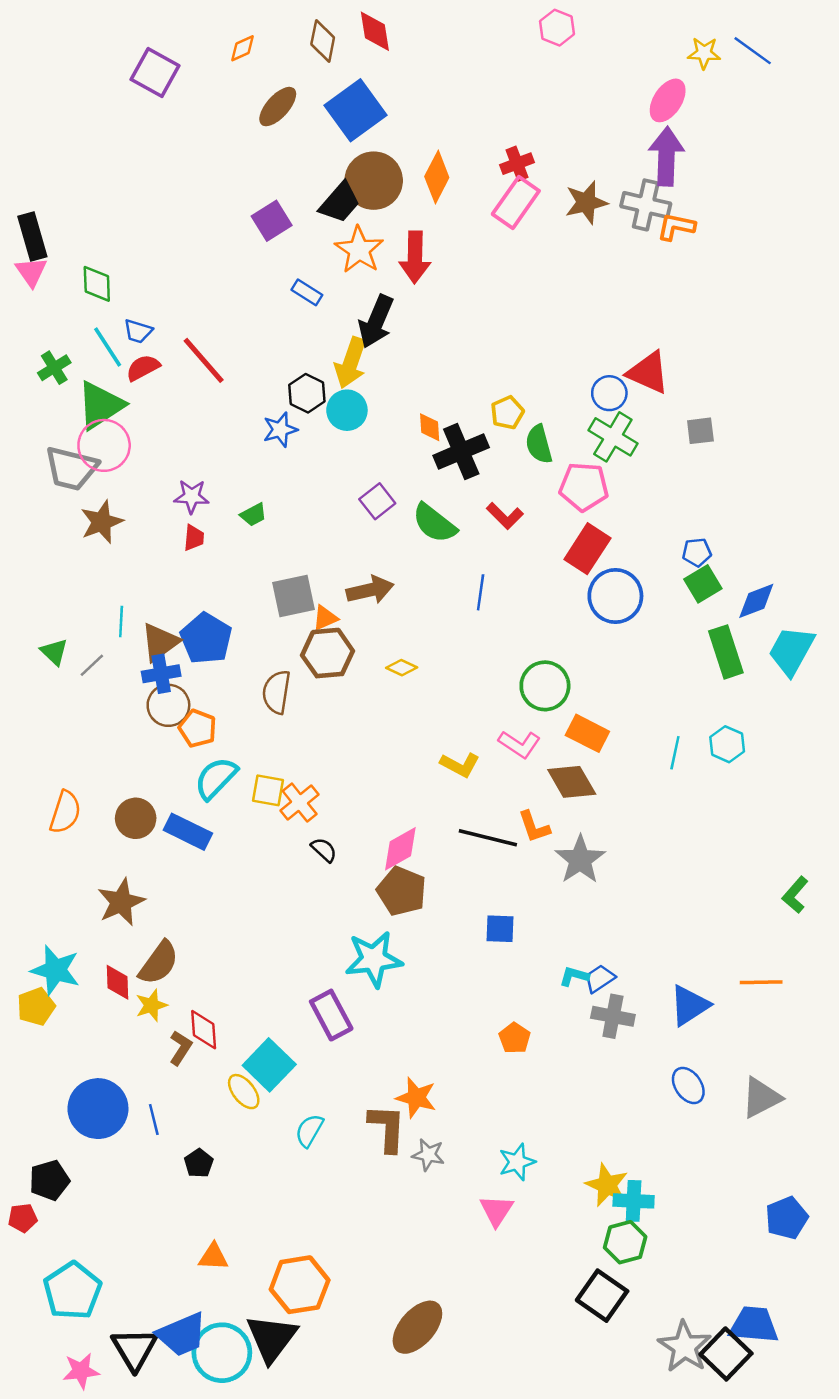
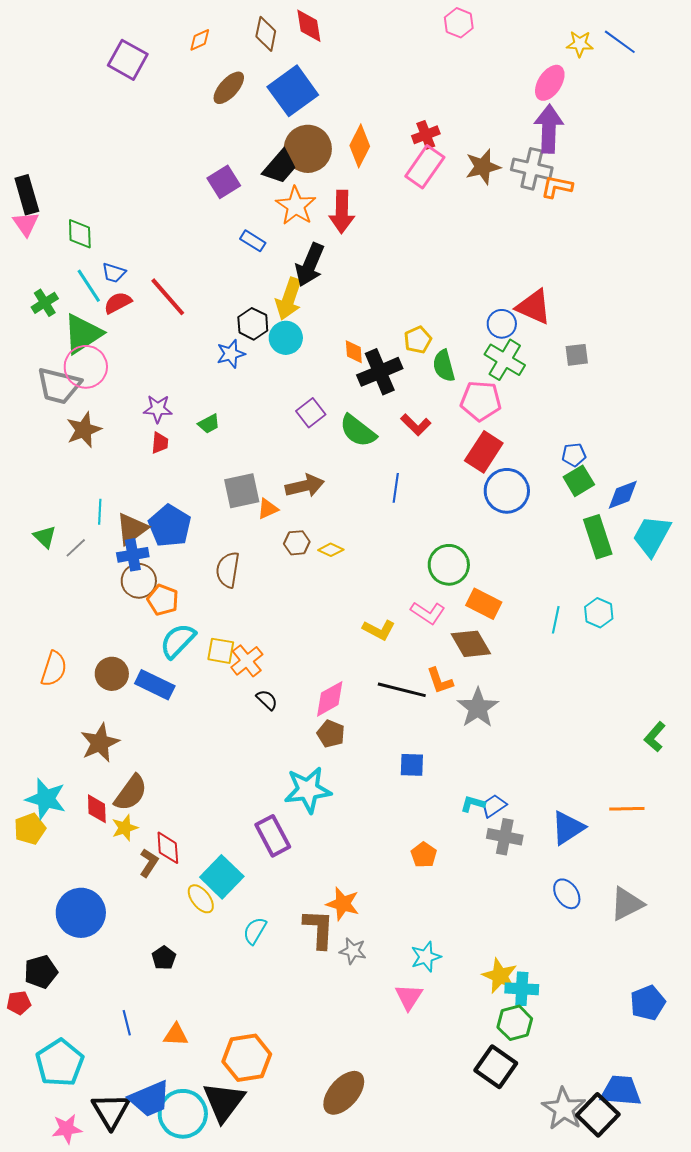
brown hexagon: (328, 653) -> (297, 543), moved, size x0.6
brown pentagon: (402, 891) -> (331, 734), size x0.7
blue line: (154, 1120) -> (127, 1023), moved

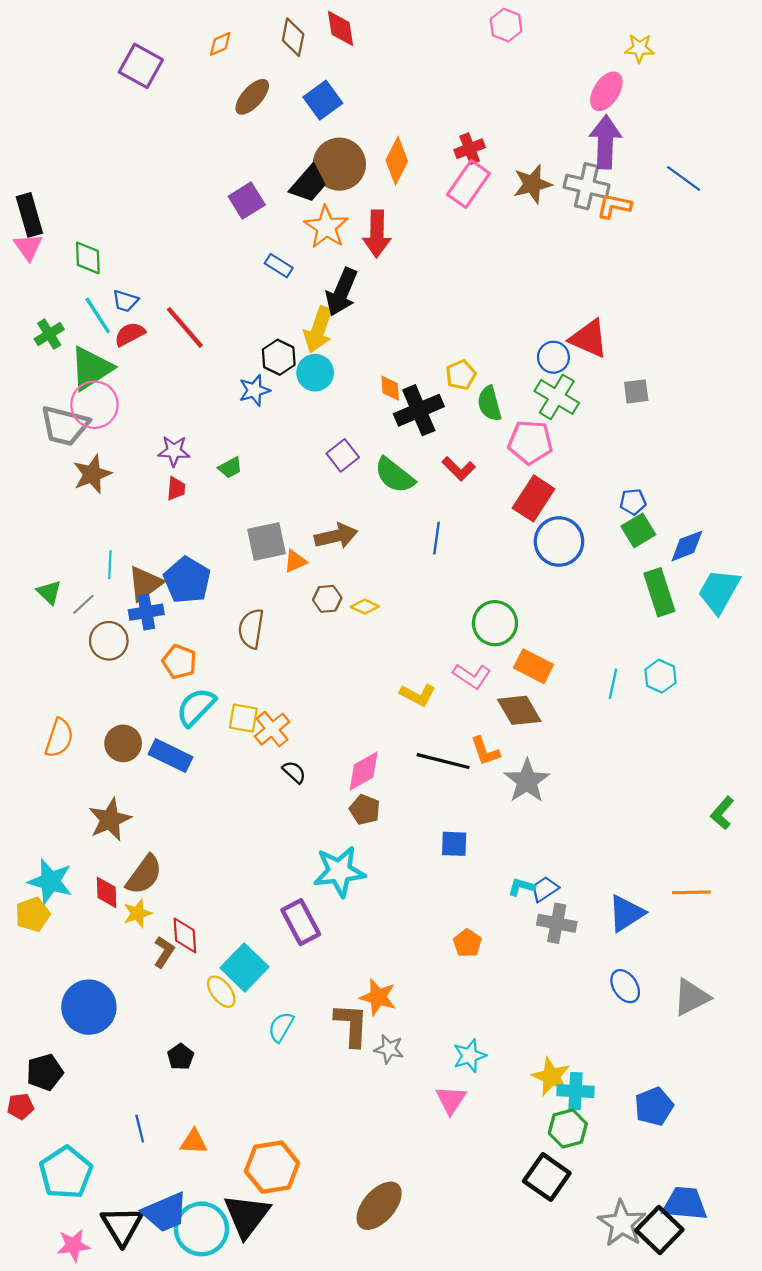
blue line: (620, 42) -> (684, 178), moved
blue square: (293, 91) -> (323, 100), size x0.7
brown circle: (139, 581) -> (109, 641), moved
blue pentagon: (648, 1003) -> (654, 1106), moved

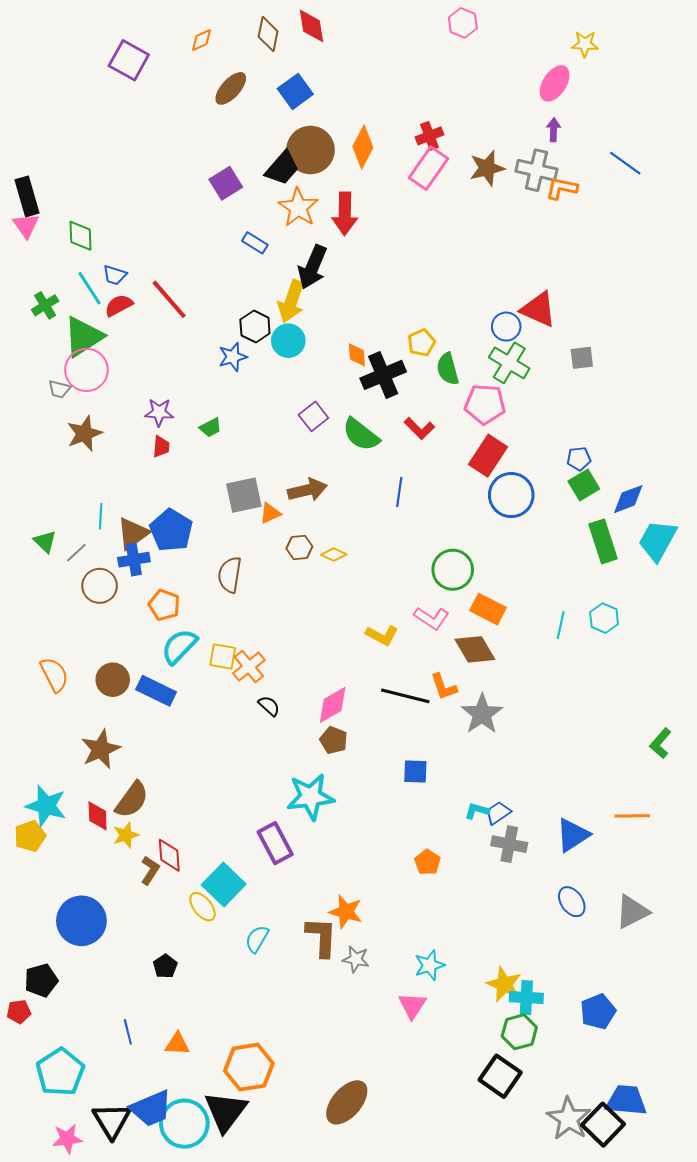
purple arrow: (605, 142) -> (554, 130), size x0.5
gray trapezoid: (65, 426) -> (59, 389), size x0.5
orange semicircle: (59, 738) -> (54, 675), turned -45

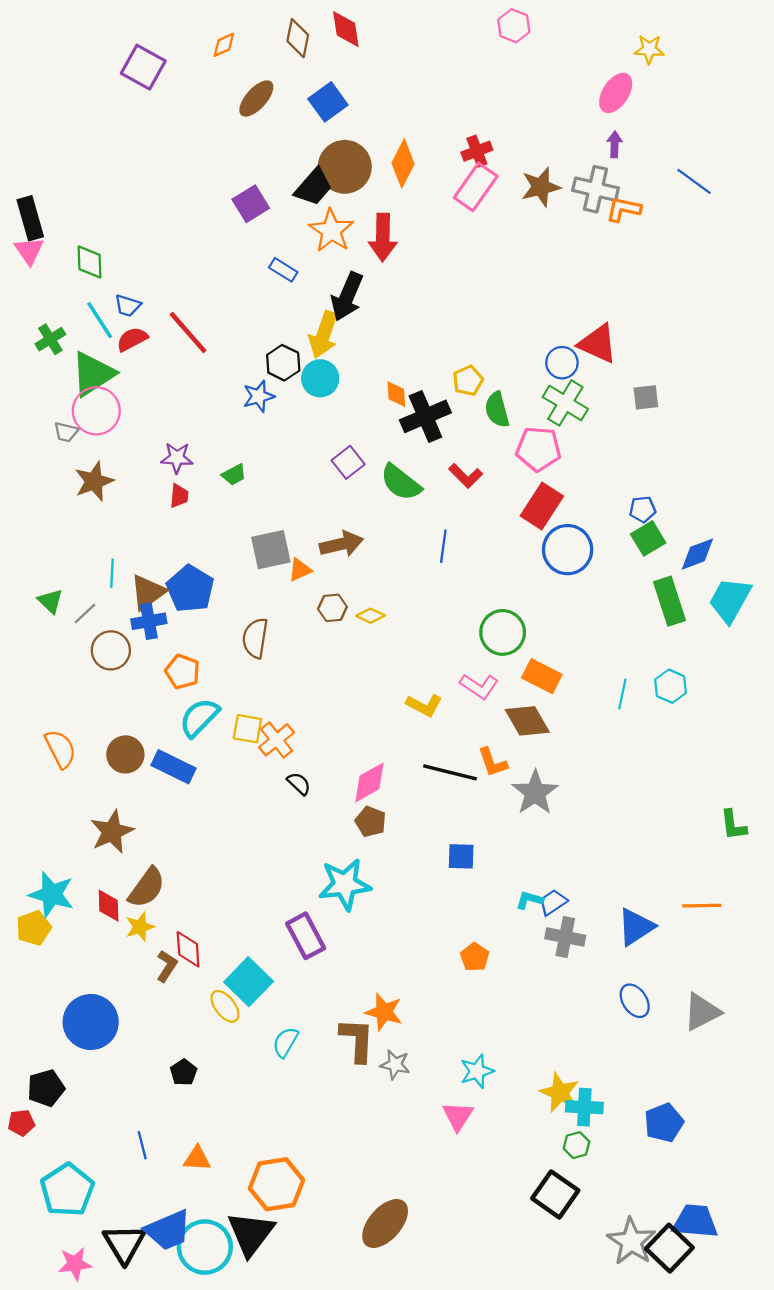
green L-shape: (661, 743) -> (733, 825), turned -48
green hexagon: (519, 1032) -> (576, 1145), size x0.7

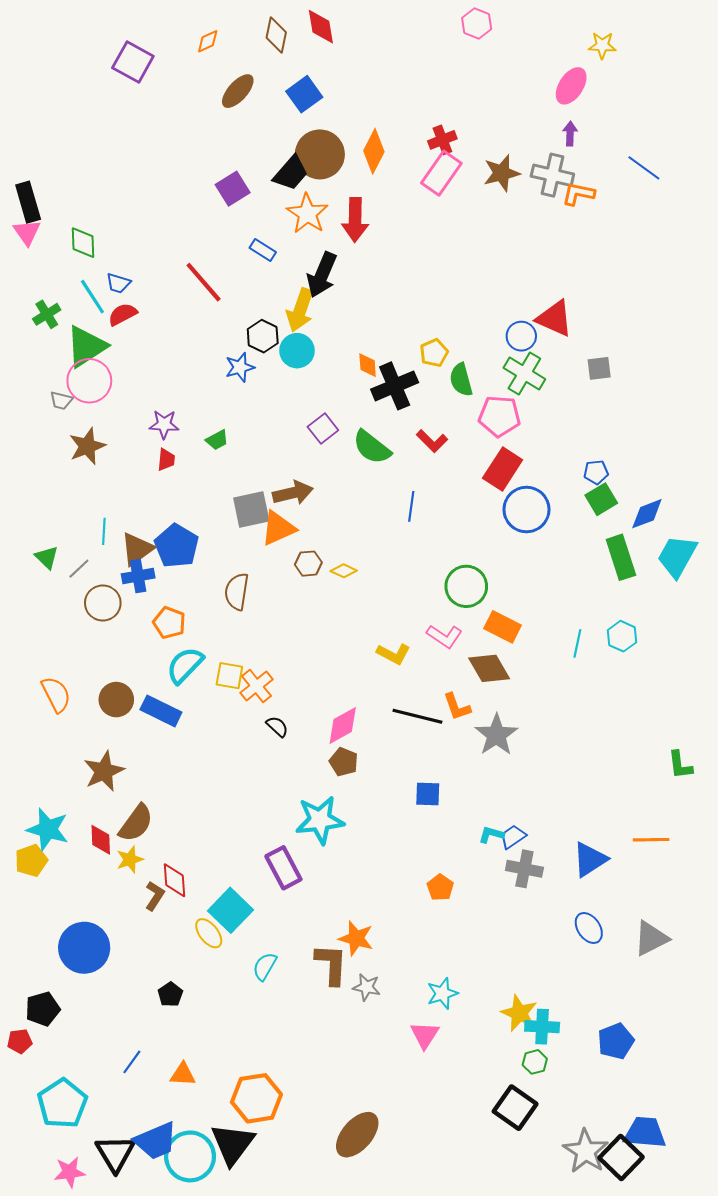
red line: (188, 332) -> (204, 282), moved
brown arrow: (341, 544) -> (293, 493), moved
orange triangle: (300, 570) -> (278, 528), size x1.6
blue line: (142, 1145) -> (132, 1062), turned 50

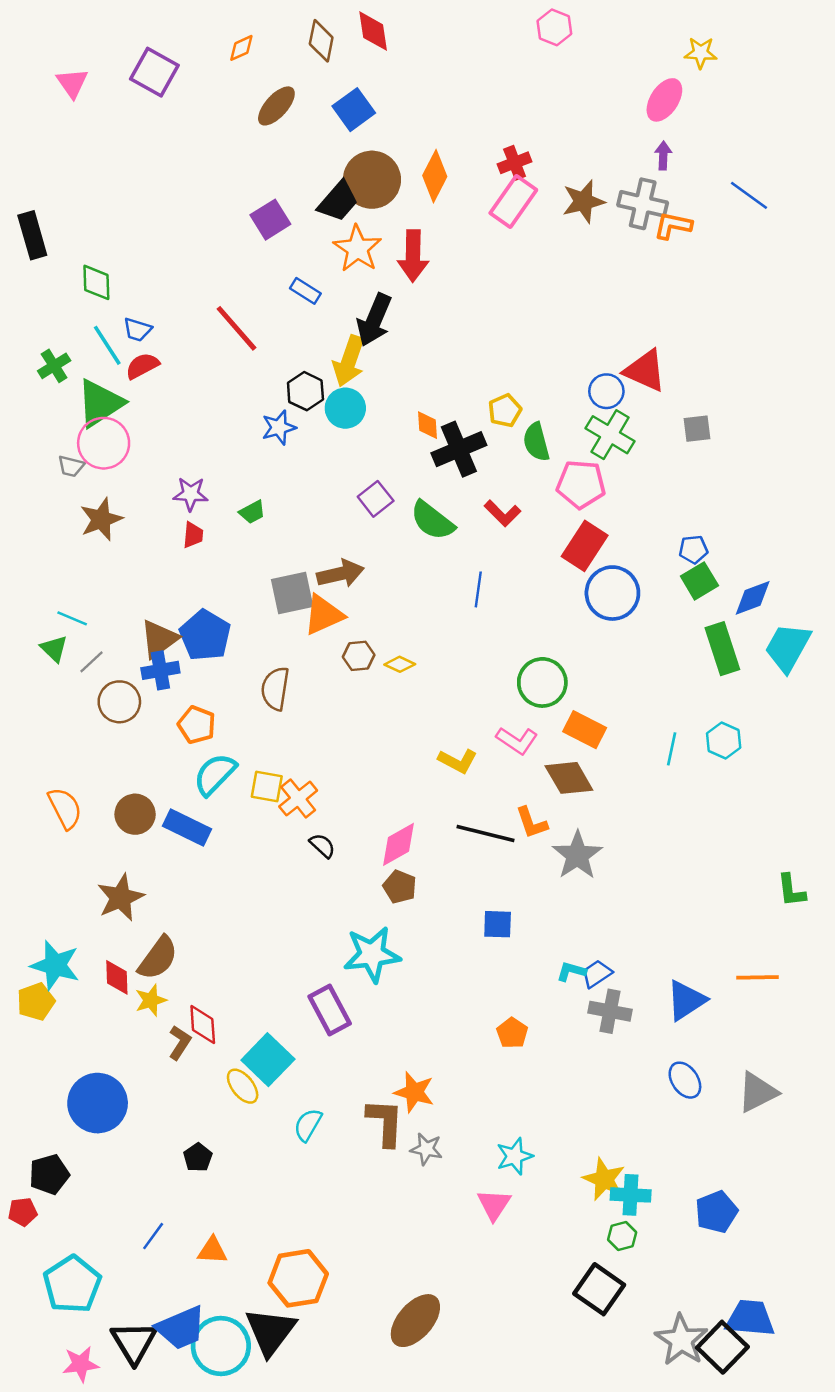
pink triangle: (27, 232) -> (72, 83), moved
cyan line: (104, 531) -> (72, 618), moved, turned -70

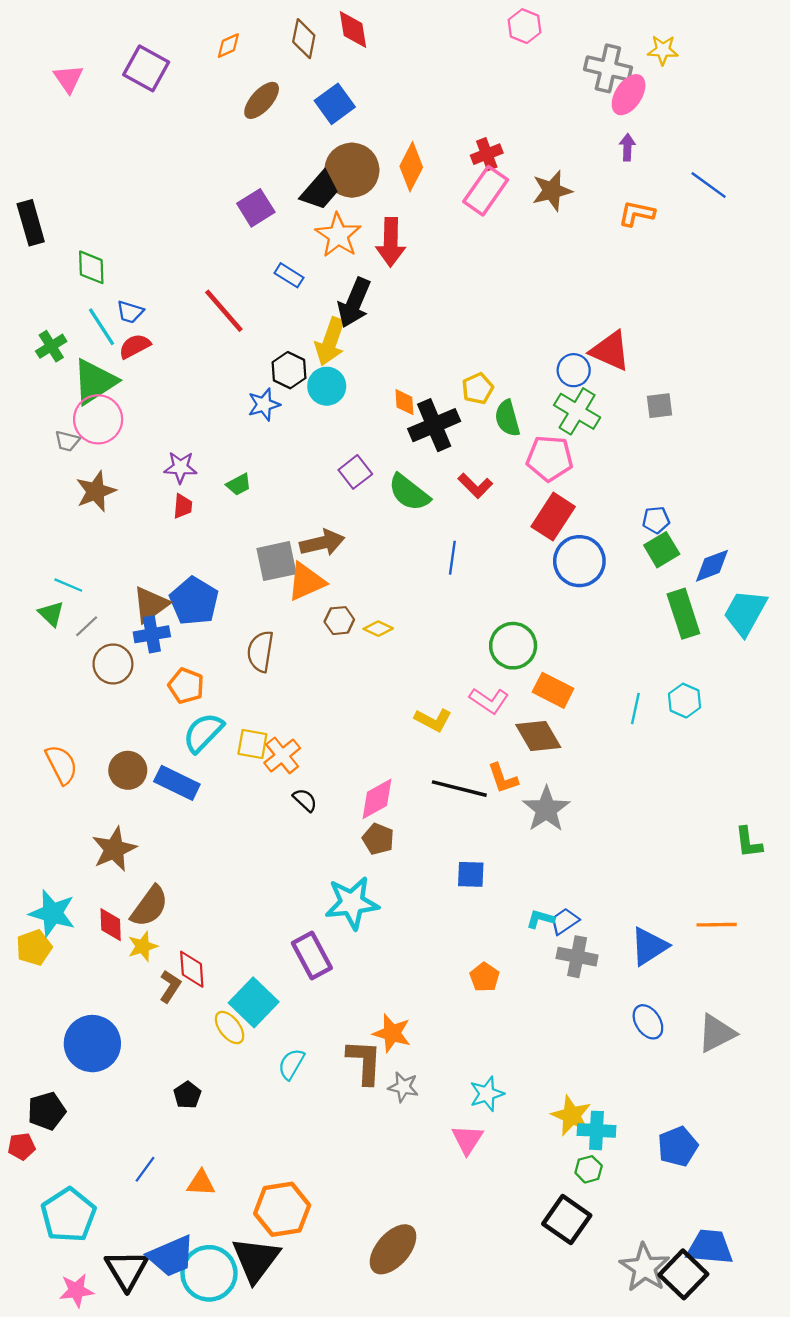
gray cross: (643, 204) -> (608, 68), moved

